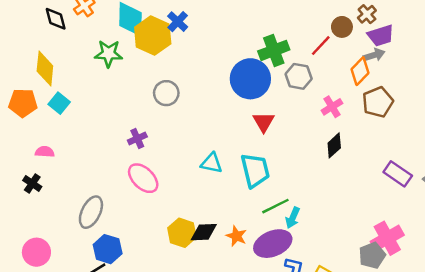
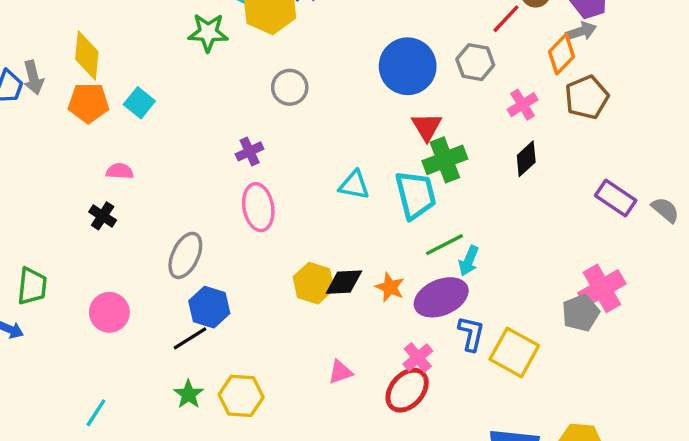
green cross: (274, 50) -> (445, 160), moved
yellow diamond: (45, 68) -> (87, 55), moved
pink ellipse: (143, 178) -> (258, 207), turned 36

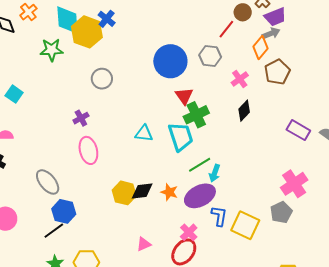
gray ellipse: (185, 255) -> (48, 182), turned -60
gray pentagon: (581, 313) -> (281, 212), moved

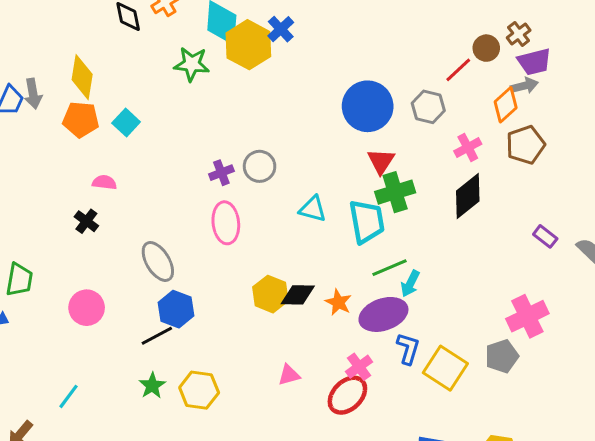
gray circle: (102, 79) -> (260, 166), moved
black diamond: (244, 111) -> (468, 196), size x1.4
purple rectangle: (298, 130) -> (545, 236), size x0.7

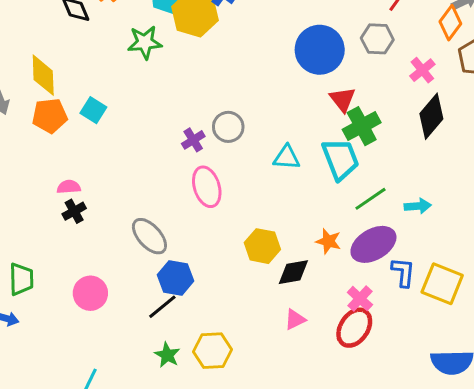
pink semicircle: (104, 182) -> (69, 187), moved
black cross: (86, 221) -> (74, 211), turned 35
cyan arrow: (410, 284) -> (418, 206), moved, turned -110
black diamond: (298, 295) -> (293, 272), moved

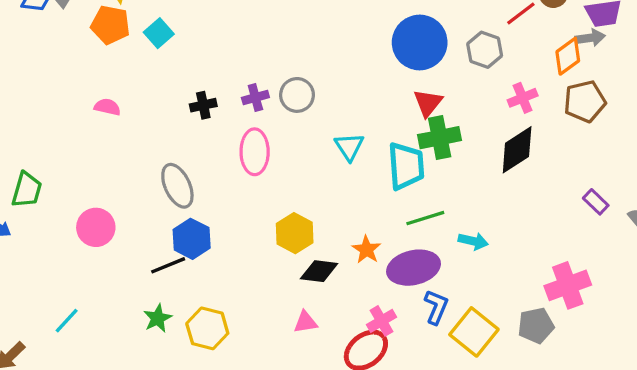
cyan triangle: (287, 157) -> (349, 147), turned 36
black cross: (74, 211) -> (203, 105), moved

